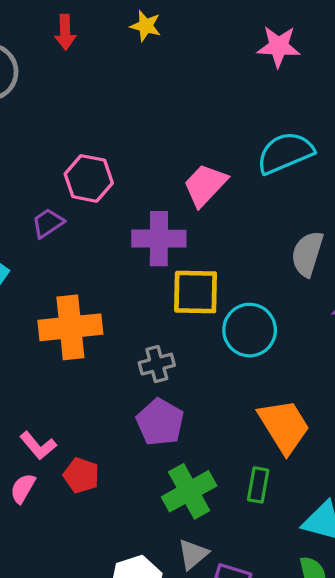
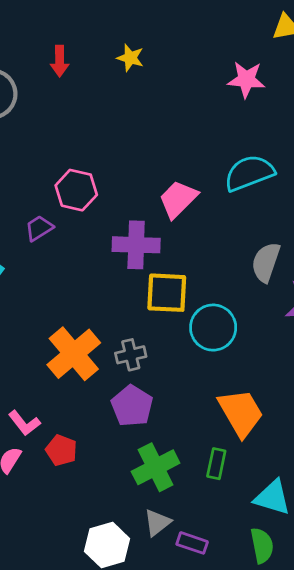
orange cross: (70, 327) -> (74, 354), moved, turned -36

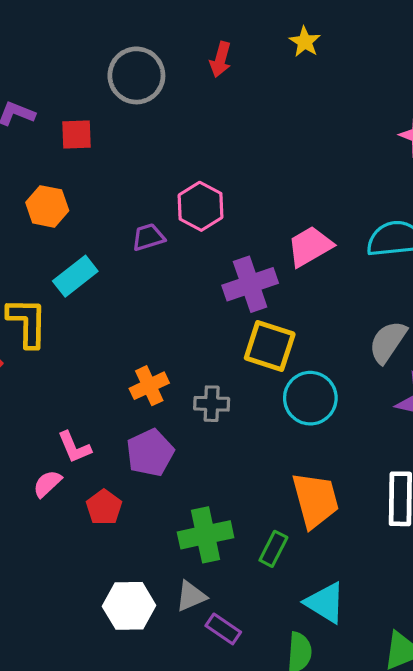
yellow star: (130, 58) -> (305, 42), moved
purple cross: (136, 245) -> (250, 284), turned -36
orange cross: (74, 354) -> (149, 386), size x0.6
purple pentagon: (132, 406) -> (150, 453), moved
red pentagon: (61, 450) -> (104, 507), moved

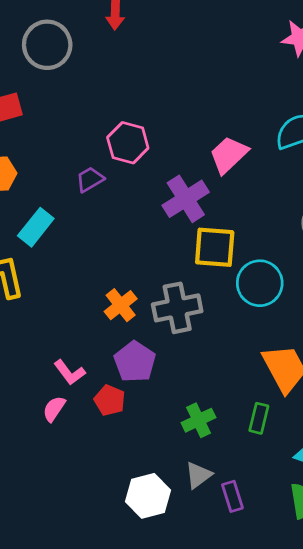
gray cross: (212, 404) -> (177, 308), size x1.6
red pentagon: (104, 507) -> (110, 400), moved
green cross: (206, 535) -> (198, 420), size x0.7
purple rectangle: (223, 629) -> (232, 496), turned 52

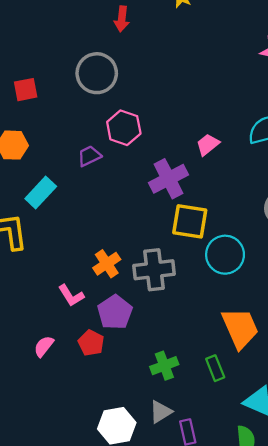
gray circle: (47, 45) -> (97, 73), moved
pink trapezoid: (229, 155) -> (208, 145), size x0.7
pink L-shape: (70, 372) -> (71, 296), moved
green rectangle: (259, 418) -> (215, 368), turned -40

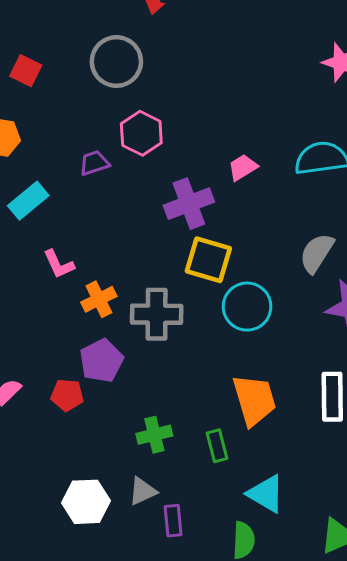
red square: (26, 90) -> (26, 71), turned 30
pink L-shape: (71, 296) -> (59, 264), moved
red pentagon: (91, 343) -> (67, 395), turned -30

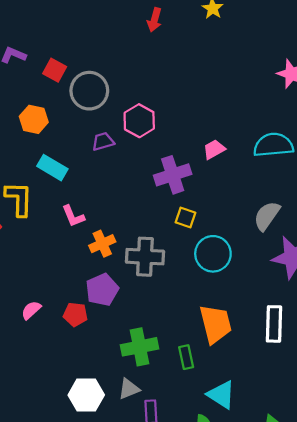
gray circle: (116, 62) -> (89, 91), moved
cyan rectangle: (28, 201) -> (52, 168), turned 68
yellow square: (208, 260) -> (185, 218), size x0.6
green cross: (154, 435) -> (140, 347), size x1.4

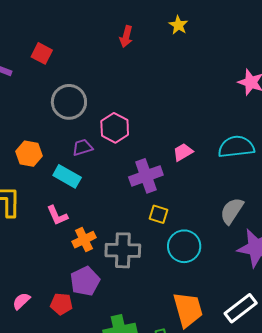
red square: (55, 70) -> (42, 53), moved
orange hexagon: (34, 119) -> (29, 154), moved
cyan rectangle: (52, 168) -> (67, 176), moved
white rectangle: (274, 324) -> (241, 308), turned 52

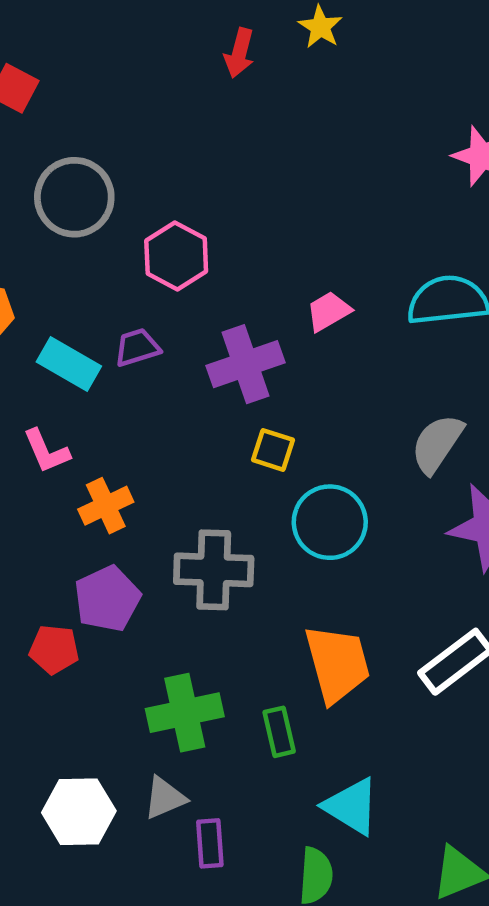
red arrow: (126, 37) -> (239, 53), moved
purple trapezoid: (82, 147) -> (137, 347), moved
gray cross: (123, 250) -> (214, 570), moved

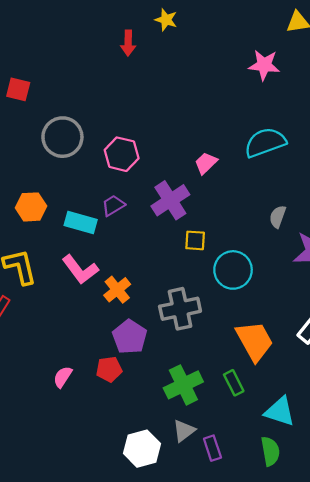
gray semicircle: (437, 444) -> (278, 217), size x0.7
pink L-shape: (46, 451) -> (80, 270), size x1.4

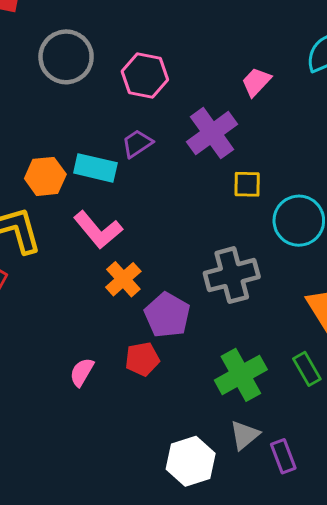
orange hexagon: (31, 207) -> (45, 176), moved
orange cross: (117, 290) -> (123, 279), moved

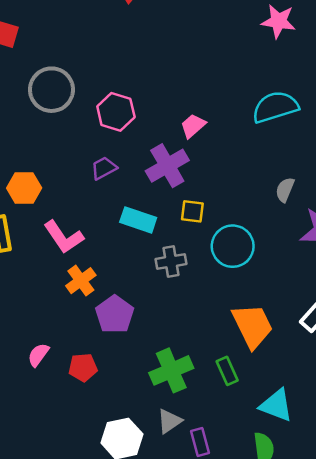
pink trapezoid: (256, 82) -> (193, 126), moved
cyan rectangle: (95, 168) -> (138, 220), moved
gray cross: (232, 275) -> (171, 262), moved, size x0.7
red pentagon: (142, 359) -> (83, 367), moved

